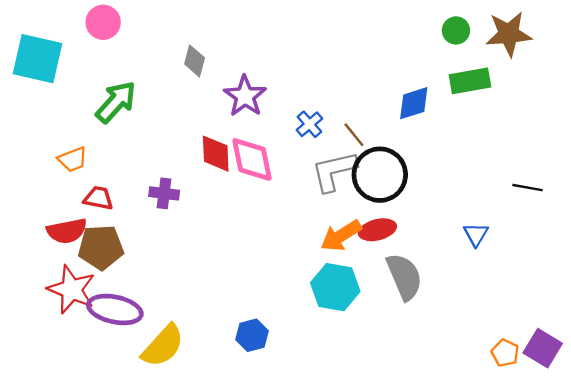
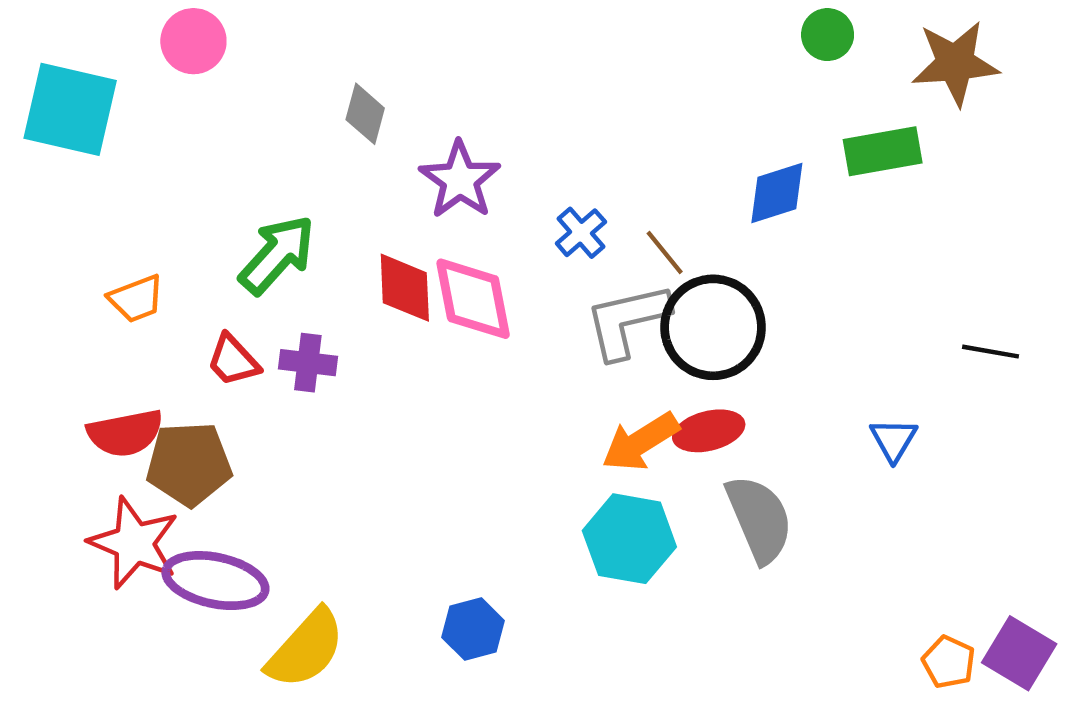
green circle: (456, 30) -> (828, 35), moved
green arrow: (116, 102) -> (277, 255), moved
red trapezoid: (98, 198) -> (233, 360), moved, turned -144

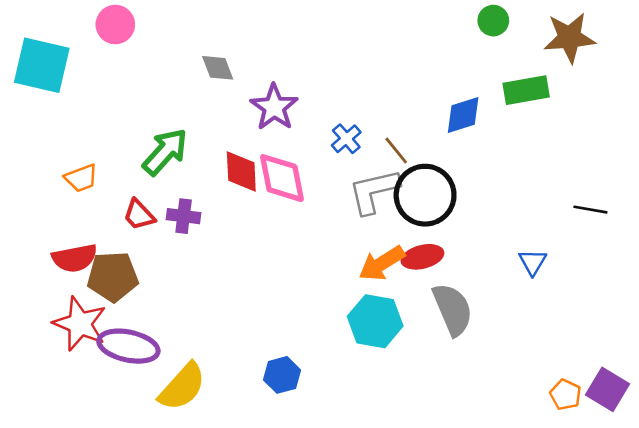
gray diamond: (365, 114) -> (218, 68), turned -36

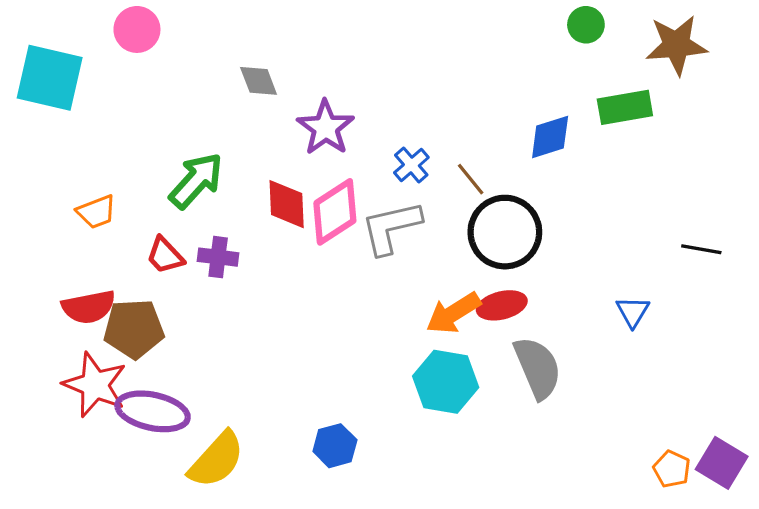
pink diamond: (282, 178) -> (335, 212), turned 68
gray L-shape: (374, 191) -> (391, 227), moved

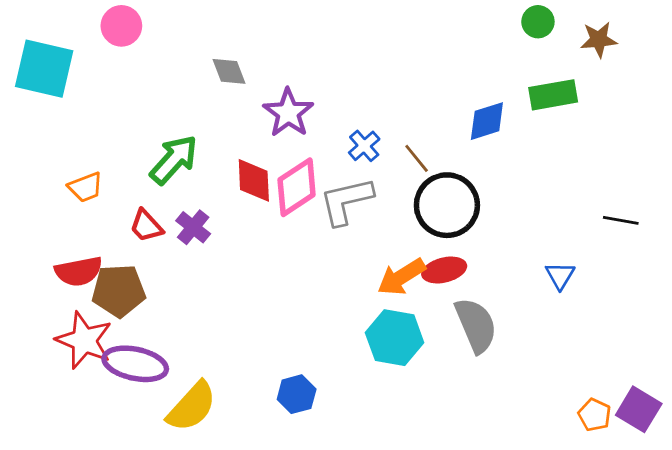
green circle: (586, 25) -> (538, 22), moved
brown star: (676, 45) -> (599, 40), size x0.7
purple cross: (218, 257) -> (193, 227), turned 32

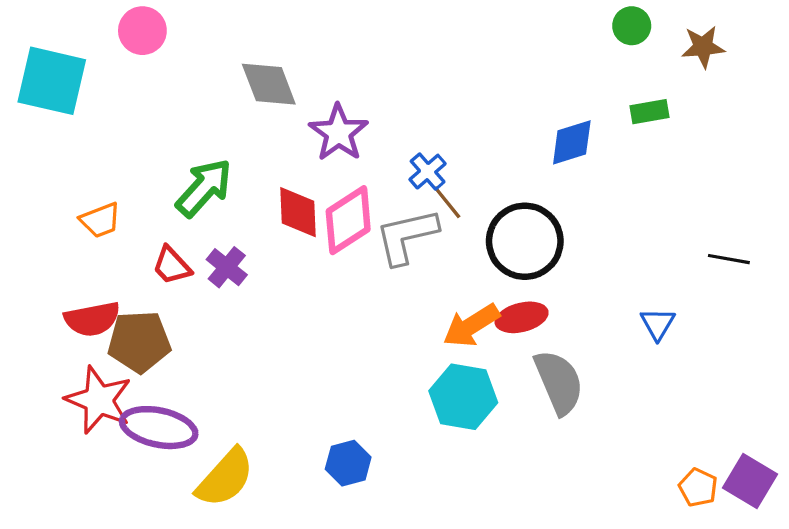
gray diamond: (229, 71) -> (269, 84), size x1.4
green rectangle: (553, 95) -> (650, 112), size x0.7
brown line: (417, 158) -> (447, 202), moved

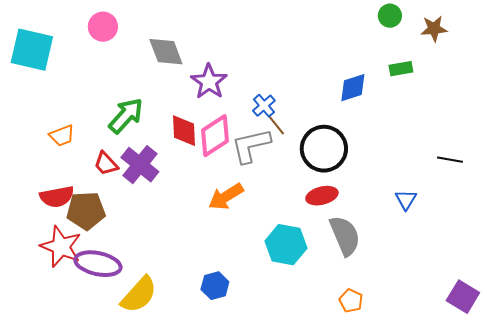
pink circle: (142, 31) -> (103, 27), moved
purple cross: (227, 267) -> (140, 165), size x1.5
orange arrow: (471, 325) -> (226, 197), moved
orange pentagon: (698, 487) -> (351, 301), moved

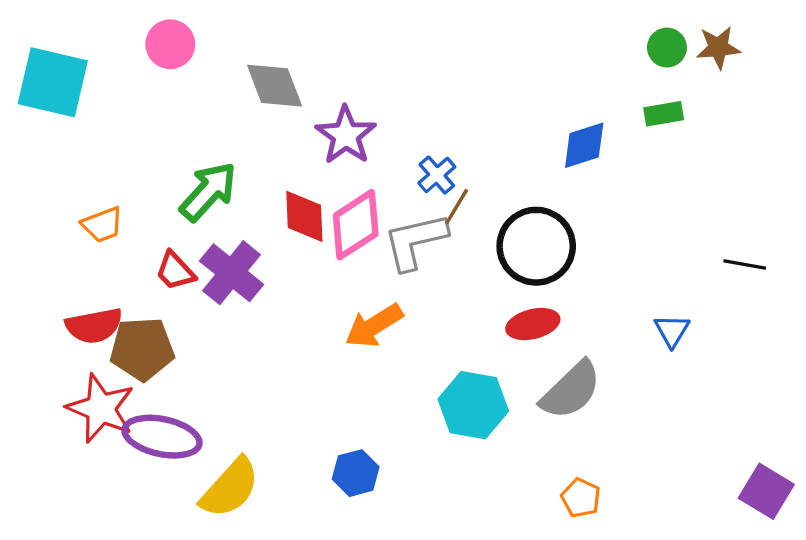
green circle: (390, 16) -> (667, 48), moved
brown line: (276, 125) -> (457, 206), turned 70
gray semicircle: (345, 236) -> (571, 390), turned 69

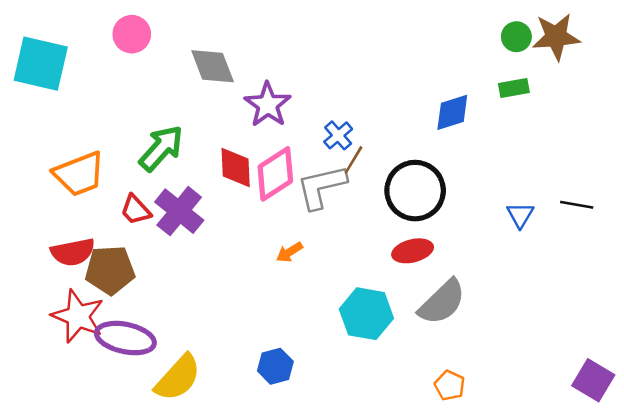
brown star: (718, 48) -> (556, 37), size x1.4
orange trapezoid: (102, 225) -> (79, 174), size x1.6
orange arrow: (374, 326) -> (289, 252), size x0.6
blue triangle: (672, 331) -> (520, 215), moved

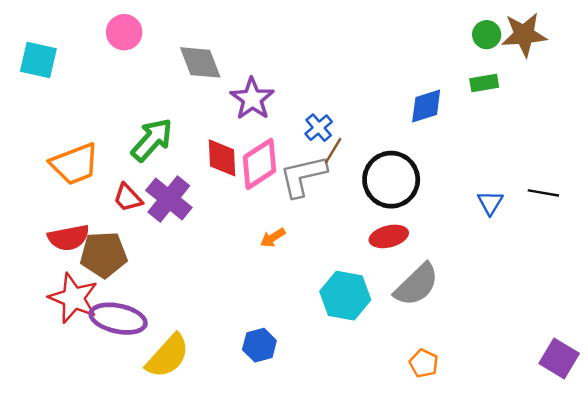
cyan square: (41, 64) -> (38, 60), size x0.7

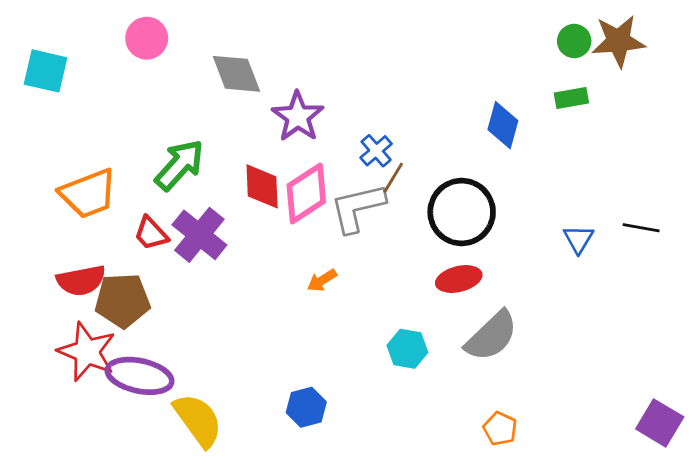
blue diamond: (426, 106) -> (503, 125), turned -57
cyan hexagon: (345, 296) -> (407, 349), size x0.7
yellow semicircle: (168, 356) -> (198, 420), turned -78

